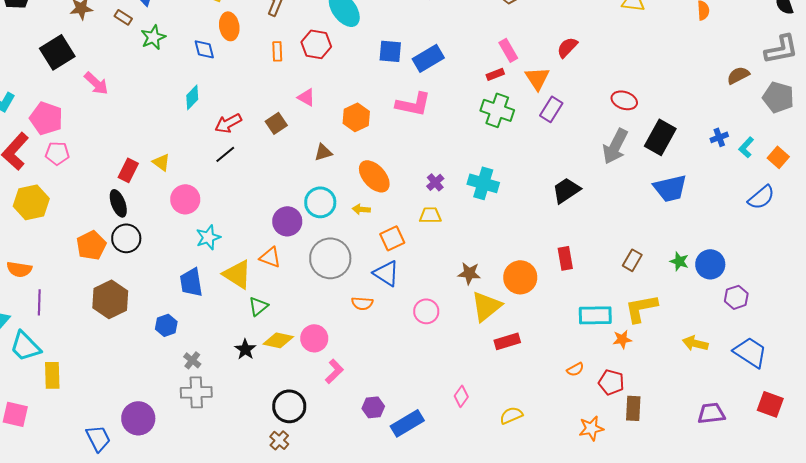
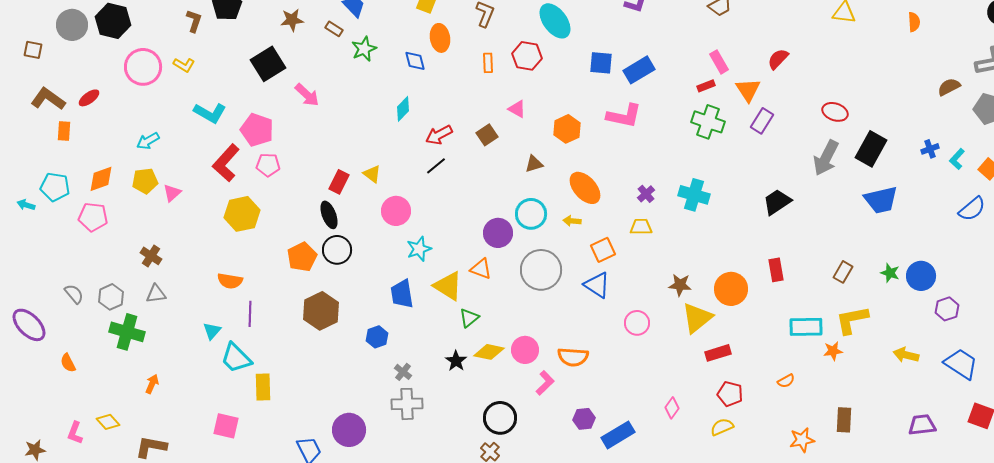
orange semicircle: (362, 303) -> (573, 357), moved, size x1.4
red pentagon: (611, 382) -> (730, 394), moved

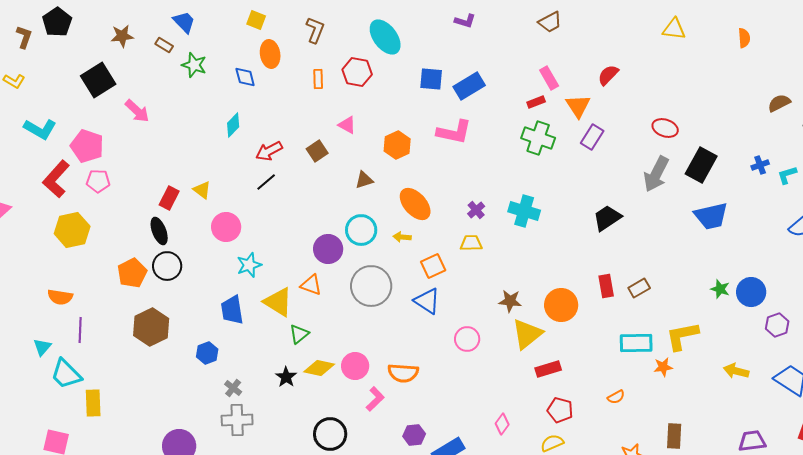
green star: (364, 49) -> (194, 65), turned -30
cyan L-shape: (957, 159) -> (787, 175), turned 30
brown rectangle: (843, 272) -> (639, 288), moved, turned 30

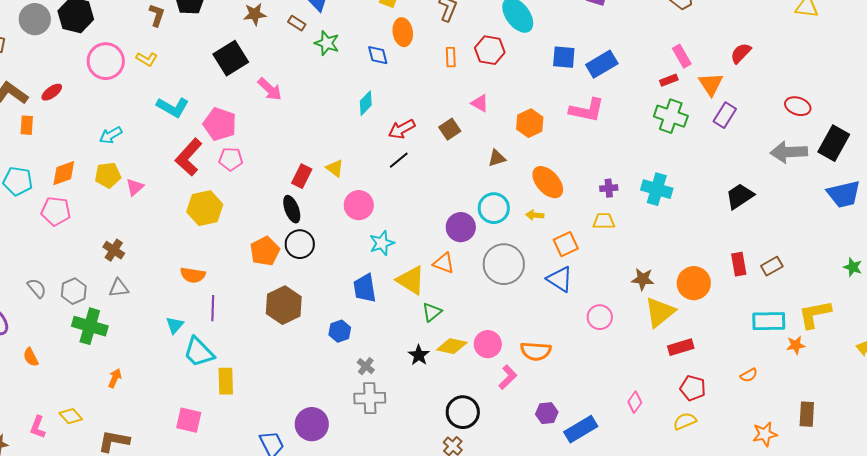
gray arrow: (656, 174) -> (789, 152), turned 60
purple cross: (476, 210) -> (609, 188), turned 36

